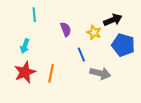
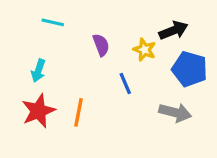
cyan line: (34, 15) -> (53, 22), turned -72
gray arrow: (100, 73) -> (175, 112), moved

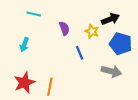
red star: (38, 111) -> (24, 83), moved
orange line: (79, 112) -> (50, 87), moved

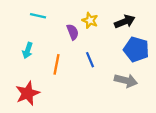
yellow star: (92, 31) -> (90, 20), moved
orange line: (50, 87) -> (56, 64), moved

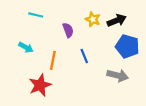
yellow star: (90, 20) -> (93, 19), moved
cyan arrow: (28, 50) -> (26, 47), turned -80
red star: (28, 93) -> (40, 85), moved

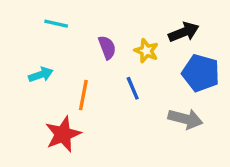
yellow star: (93, 19) -> (146, 51), moved
cyan arrow: (26, 47) -> (41, 75), turned -48

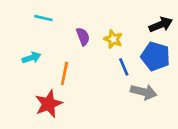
black arrow: (184, 32) -> (161, 25), moved
blue line: (133, 88) -> (124, 67), moved

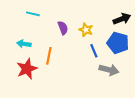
cyan arrow: (31, 58) -> (24, 44), turned -152
red star: (49, 104) -> (27, 69), moved

